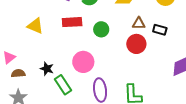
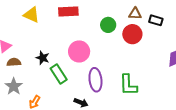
green circle: (101, 29) -> (108, 25), moved

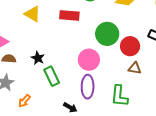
brown triangle: (135, 14) -> (135, 68), moved
green circle: (108, 25) -> (107, 34), size x1.5
pink circle: (79, 51) -> (89, 60), moved

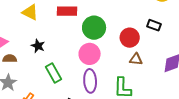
green circle: (107, 34) -> (94, 28), moved
black star: (38, 58) -> (38, 46), moved

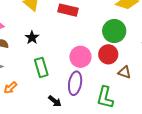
green circle: (94, 28) -> (114, 31), moved
red circle: (130, 38) -> (108, 54), moved

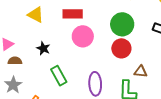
pink circle: (80, 57) -> (83, 36), moved
brown triangle: (125, 72) -> (141, 71), moved

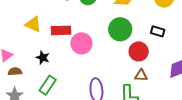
red rectangle: (73, 14) -> (61, 30), moved
red circle: (121, 48) -> (139, 51), moved
green rectangle: (59, 76) -> (48, 85), moved, turned 66

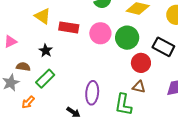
black rectangle: (158, 31) -> (163, 47), size x1.5
pink circle: (81, 43) -> (100, 33), moved
brown semicircle: (15, 72) -> (23, 67), moved

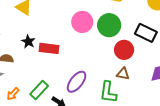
red rectangle: (69, 27) -> (49, 48), moved
green rectangle: (45, 79) -> (39, 90), moved
purple ellipse: (92, 93) -> (77, 82), turned 35

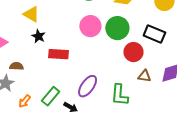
black star: (28, 42) -> (38, 36), moved
brown triangle: (123, 74) -> (145, 76), moved

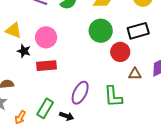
pink circle: (90, 26) -> (46, 37), moved
black rectangle: (154, 34) -> (138, 31), turned -30

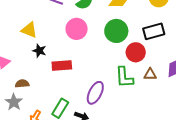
pink circle: (46, 37) -> (77, 29), moved
green L-shape: (113, 97) -> (124, 77), moved

